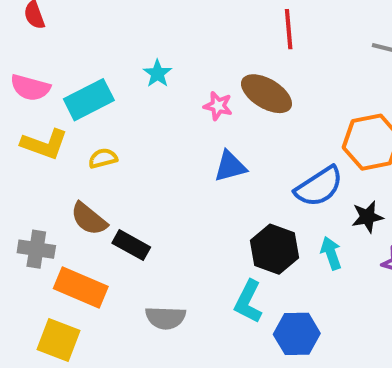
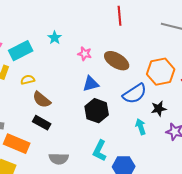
brown ellipse: (266, 94) -> (117, 61), moved
brown semicircle: (89, 219) -> (42, 100), moved
black hexagon: (275, 249) -> (97, 111), moved

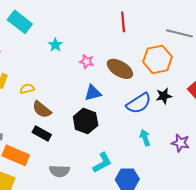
cyan rectangle: (21, 51) -> (20, 22), moved, turned 65
orange hexagon: (161, 72) -> (158, 59), moved
black star: (159, 109) -> (164, 96), moved
black hexagon: (97, 111) -> (86, 121), moved
cyan L-shape: (100, 151) -> (102, 163), turned -145

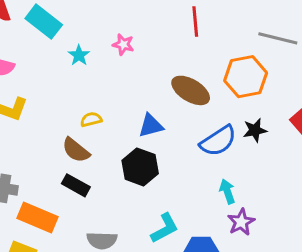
cyan star: (55, 45) -> (79, 55), moved
pink star: (87, 62) -> (123, 45), moved
yellow semicircle: (27, 89) -> (91, 120), moved
purple star: (180, 143) -> (241, 222), moved, turned 30

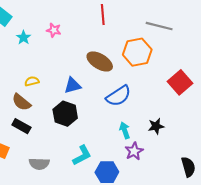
black star: (255, 130) -> (156, 126), moved

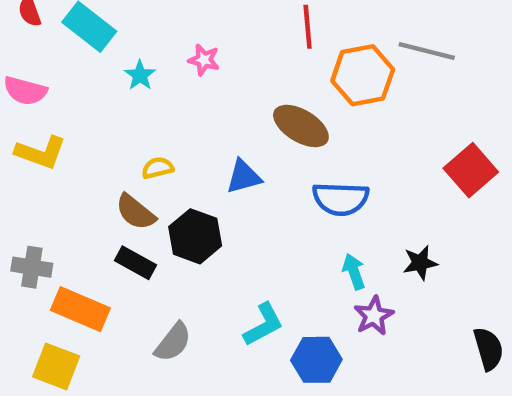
orange hexagon: (137, 52) -> (363, 75), moved
blue semicircle: (118, 96) -> (341, 199), turned 35
black hexagon: (65, 114) -> (195, 236), moved
gray semicircle: (39, 164) -> (173, 342), turned -54

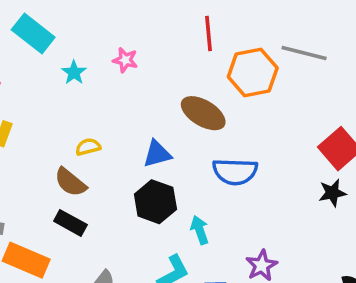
black hexagon: (195, 236) -> (155, 202), moved
black star: (420, 263) -> (332, 193), moved
cyan arrow: (354, 272) -> (200, 230), moved

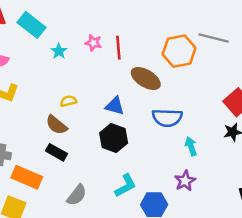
red line: (208, 34) -> (118, 48), moved
blue triangle: (157, 154) -> (115, 106), turned 30
cyan arrow: (200, 230) -> (191, 146), moved

